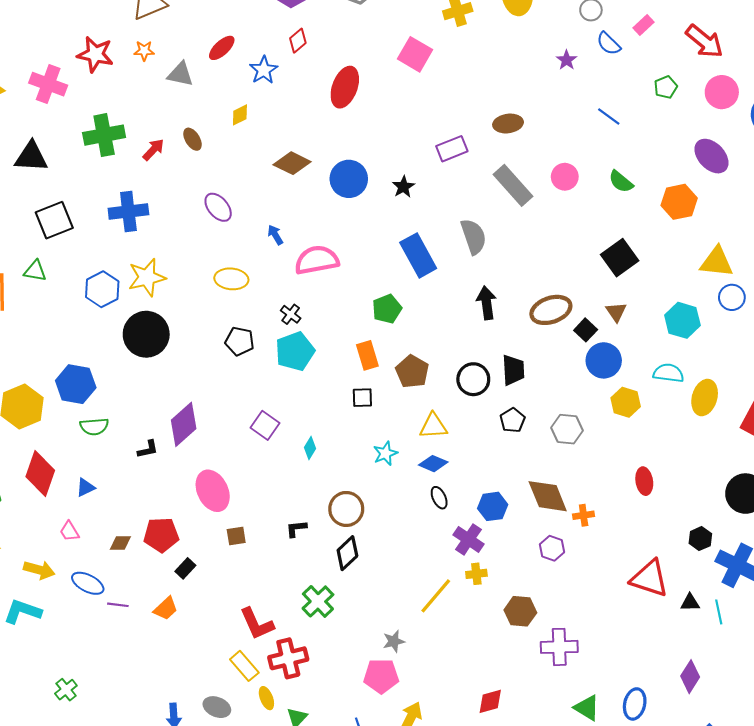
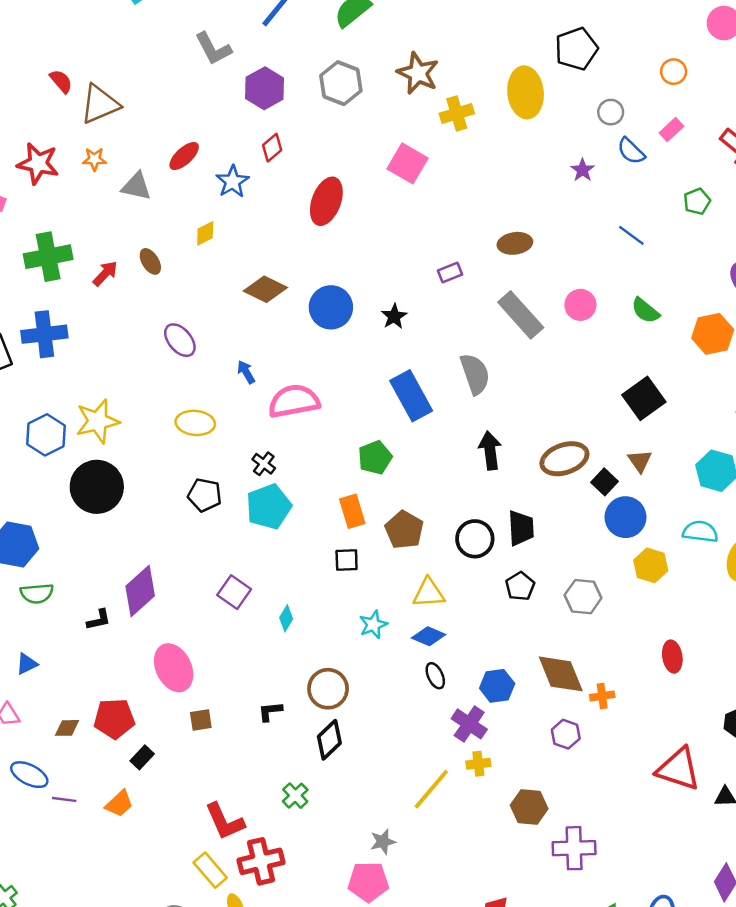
purple rectangle: (452, 149) -> (450, 272), size x0.7
blue cross: (128, 212) -> (44, 334), moved
green cross: (318, 601) -> (295, 796), size x0.7

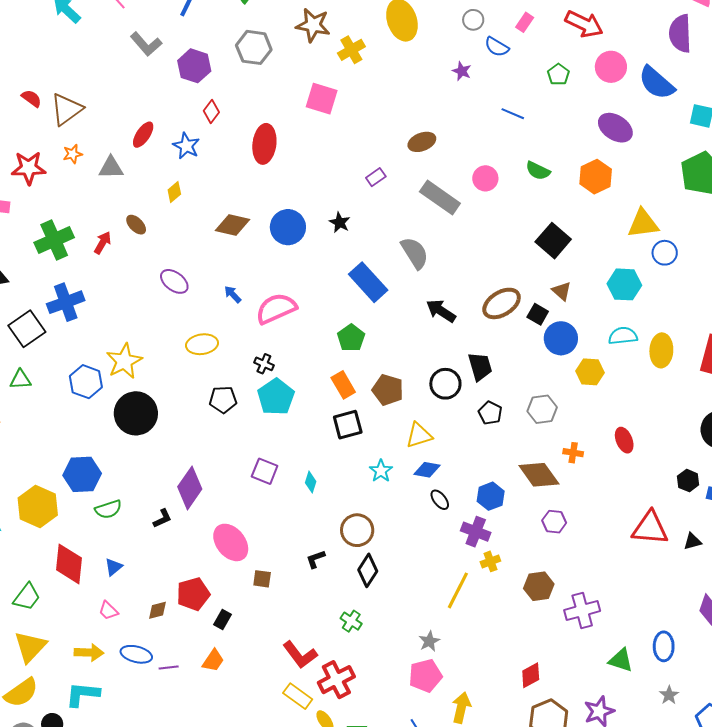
black arrow: (490, 451) -> (441, 311), turned -36
black square: (347, 560) -> (348, 425), size x1.4
orange cross: (602, 696) -> (573, 453), moved, turned 30
brown square: (201, 720) -> (262, 579), turned 30

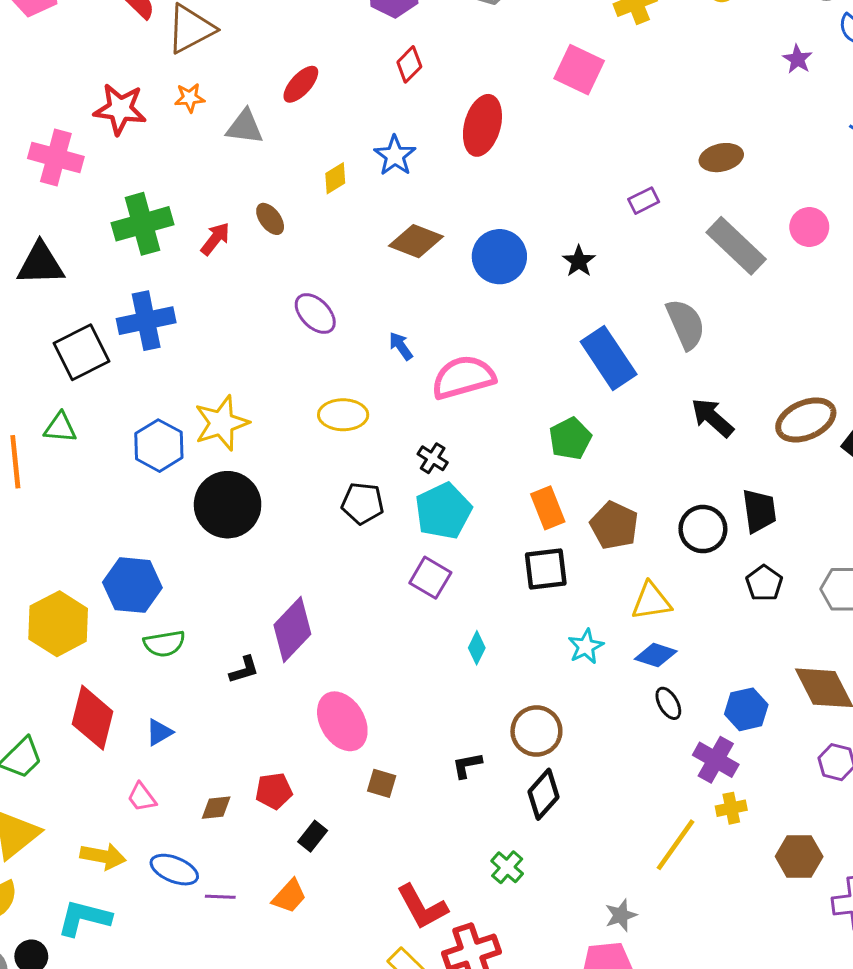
blue star: (186, 146) -> (395, 156), moved
purple square: (265, 471) -> (430, 578), moved
red pentagon: (193, 594) -> (274, 791), size x0.7

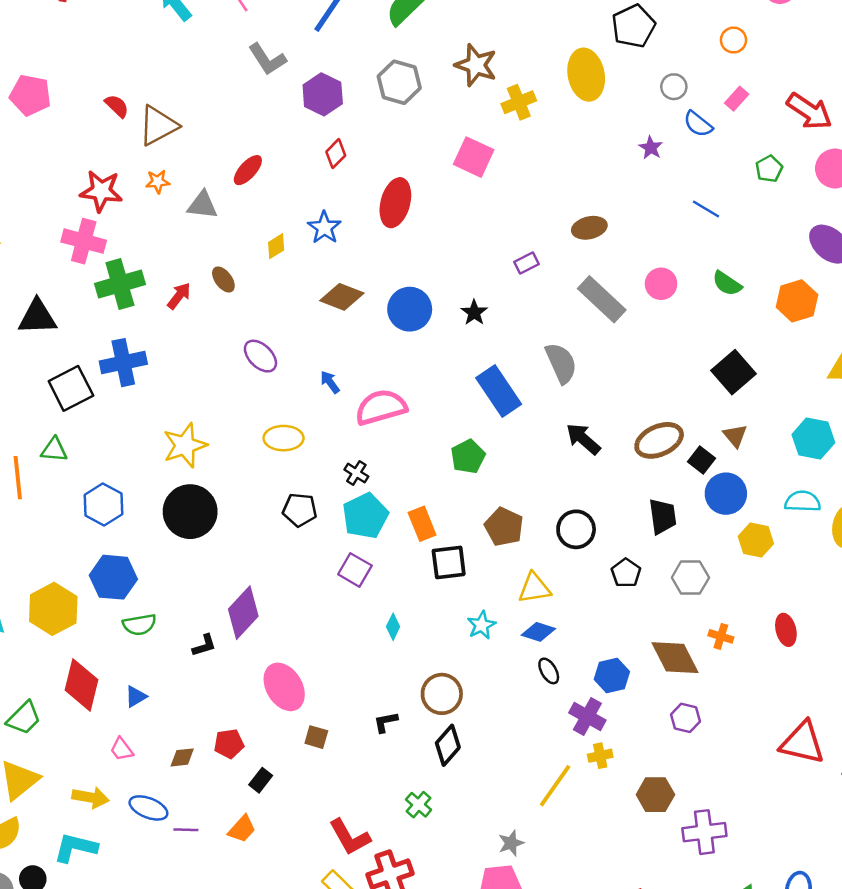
pink cross: (56, 157) -> (84, 241), moved
blue hexagon: (159, 446) -> (103, 505), moved
orange rectangle: (548, 508) -> (422, 524), moved
black trapezoid: (759, 511) -> (663, 516), moved

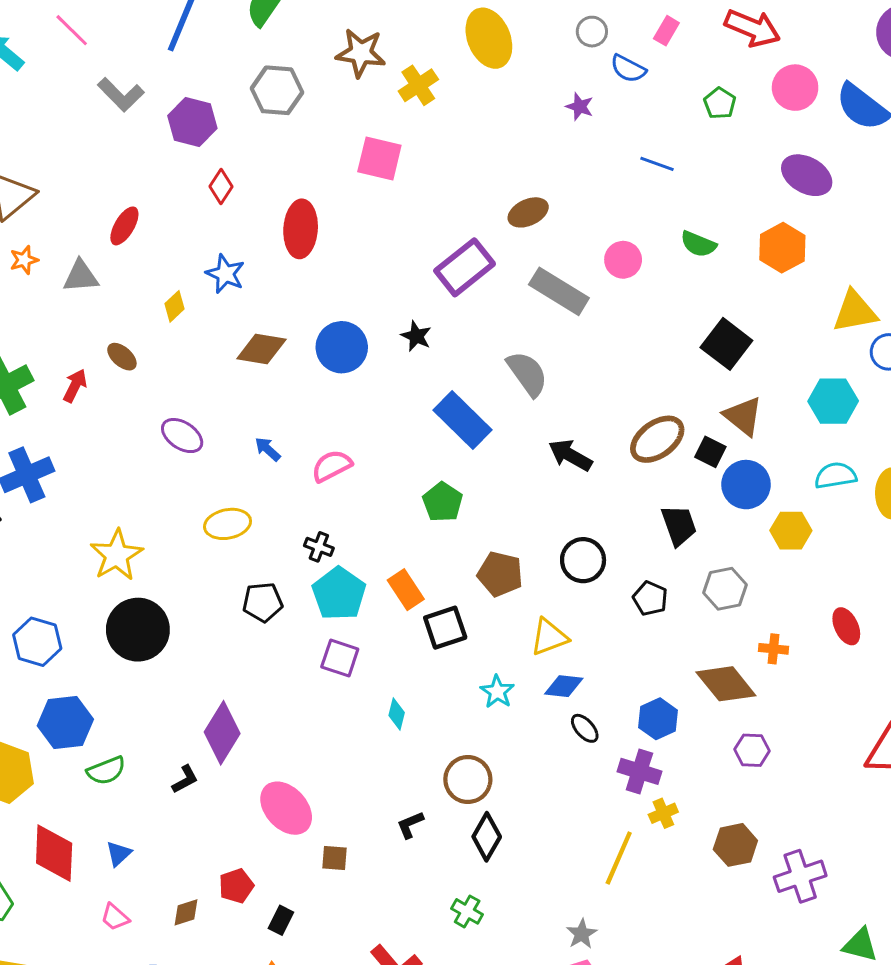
purple rectangle: (527, 263) -> (465, 267), size x2.0
pink semicircle: (381, 407) -> (332, 466), size x0.7
brown triangle: (735, 436) -> (743, 416), size x1.4

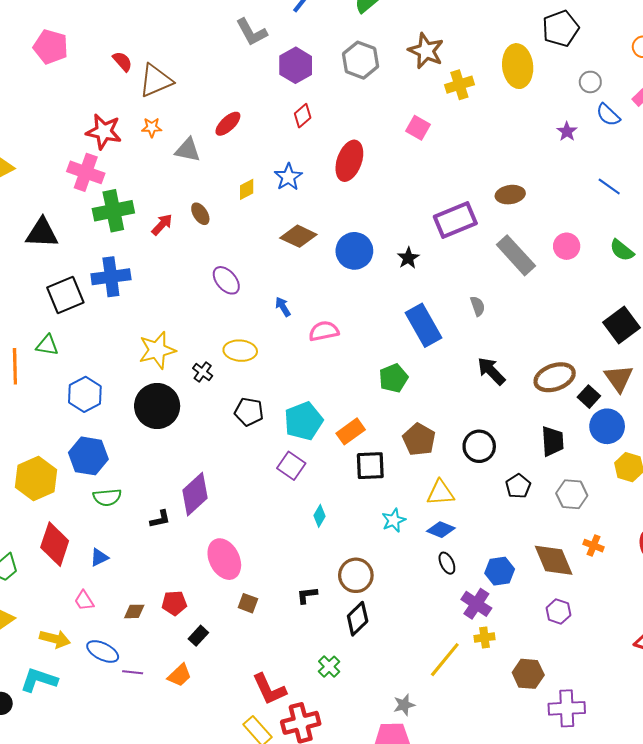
pink square: (379, 158) -> (418, 128), size x0.7
gray semicircle: (527, 374) -> (478, 306), size x0.6
black cross: (319, 547) -> (203, 372), moved
orange rectangle: (406, 590) -> (351, 431), turned 72

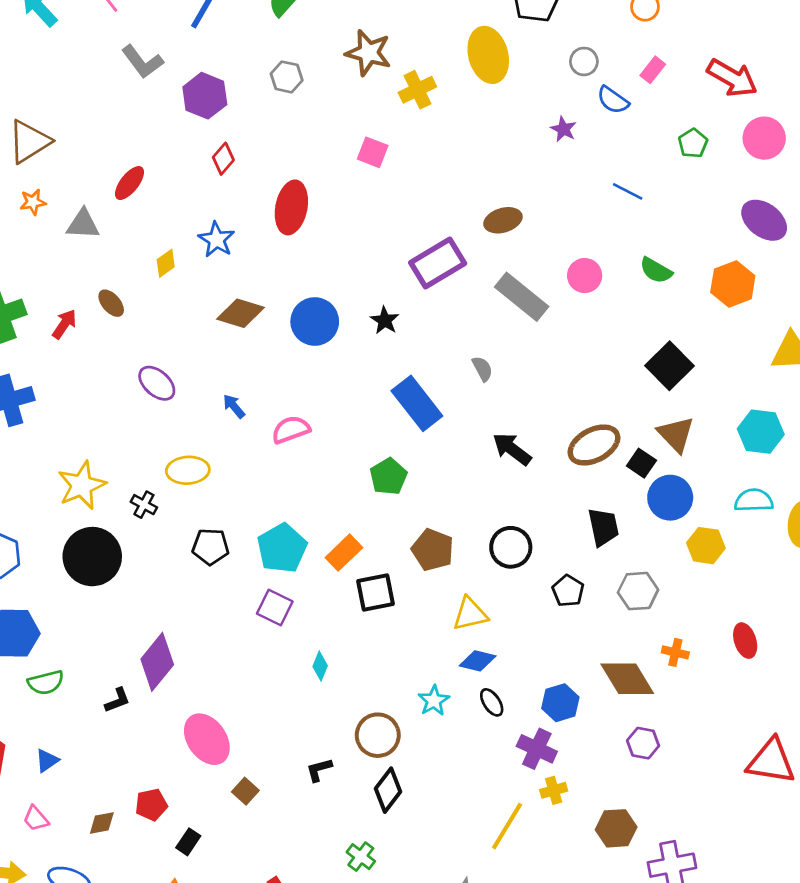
gray hexagon: (361, 60) -> (287, 77), size x0.7
cyan star: (394, 520) -> (434, 701), moved
brown square: (248, 603) -> (245, 791), turned 30

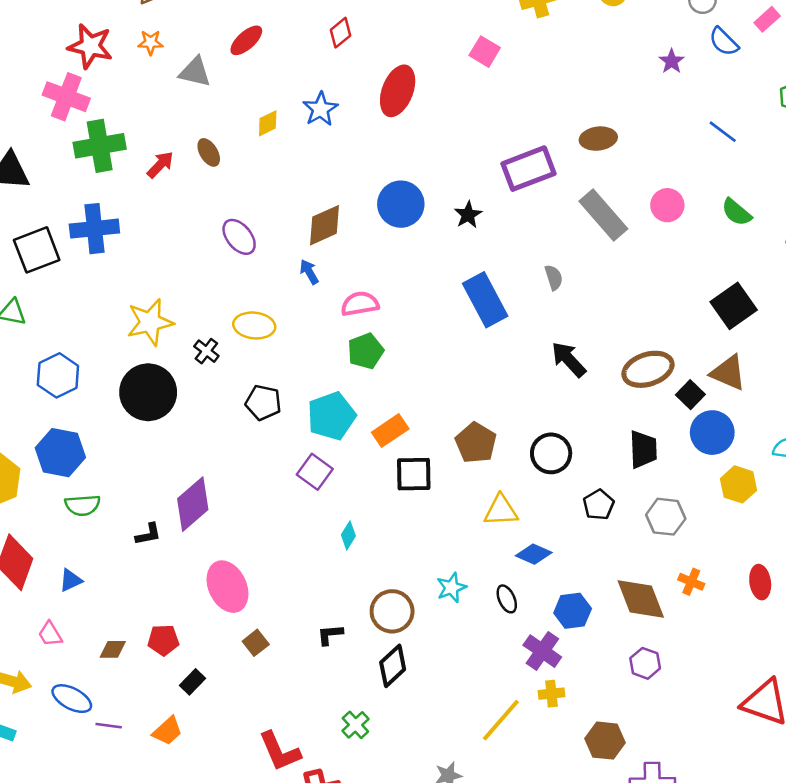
brown diamond: (241, 313) -> (325, 225), moved, turned -51
brown triangle: (676, 434) -> (728, 373), turned -33
green pentagon: (389, 477) -> (366, 351), moved
blue diamond: (478, 661) -> (534, 554), moved

